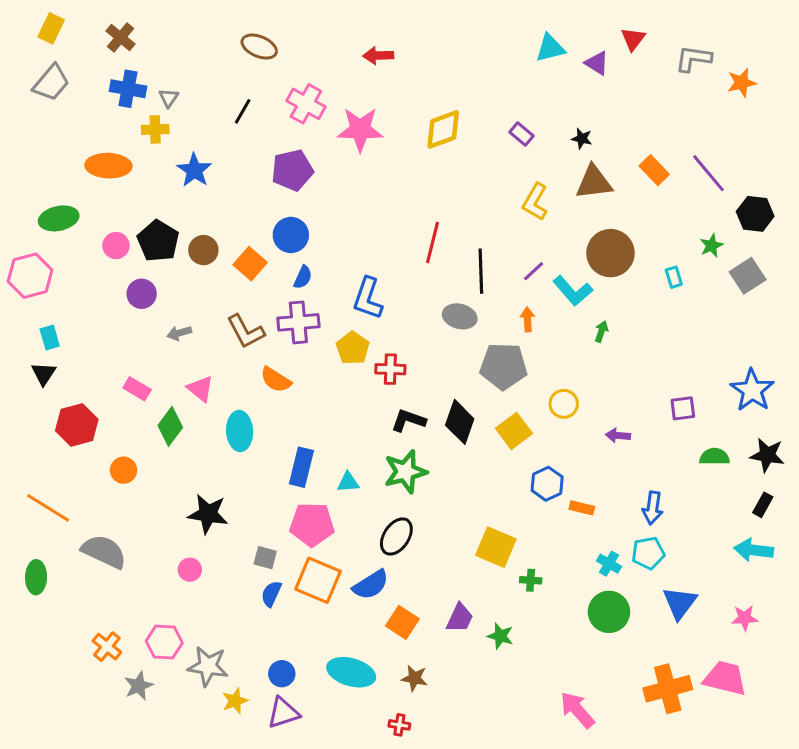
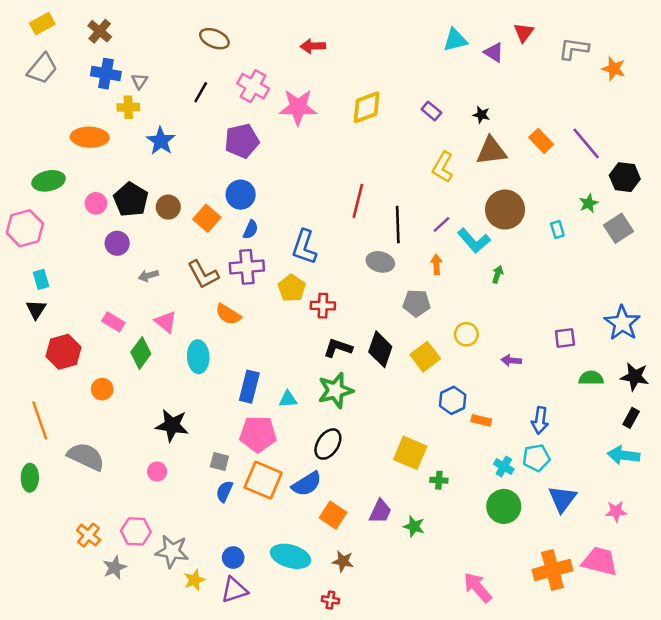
yellow rectangle: (51, 28) -> (42, 24), turned 35
orange star: (742, 83) -> (614, 69), turned 30
gray pentagon: (503, 366) -> (416, 303), size x0.7
orange line: (48, 508) -> (40, 420), turned 39

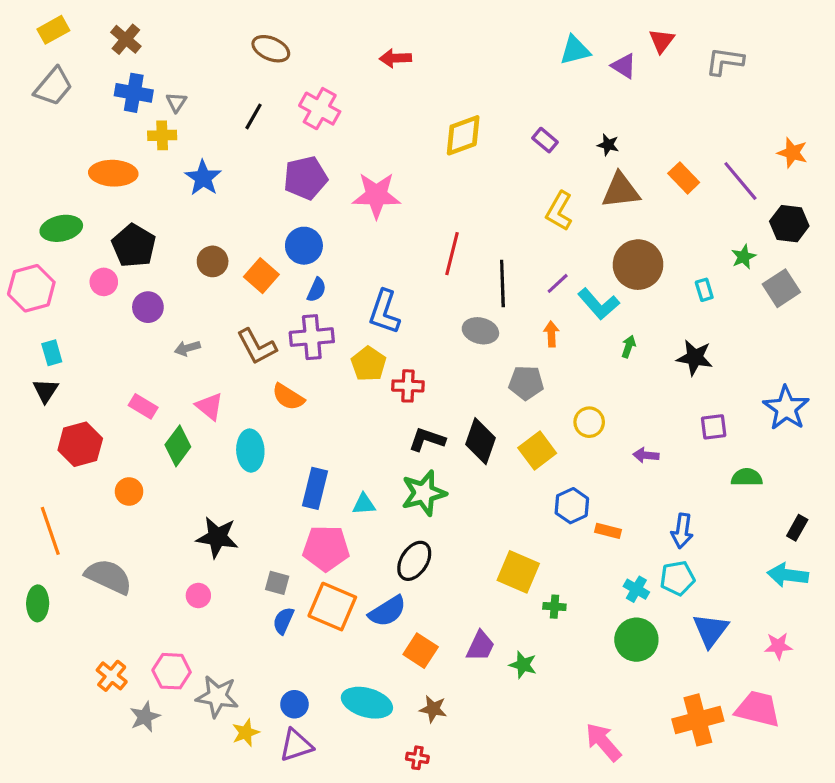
orange star: (614, 69) -> (792, 153), moved
pink star: (298, 107) -> (376, 195), moved
black pentagon: (131, 200) -> (134, 246), moved
pink circle: (96, 203) -> (104, 282), moved
black star: (635, 377) -> (695, 358), moved

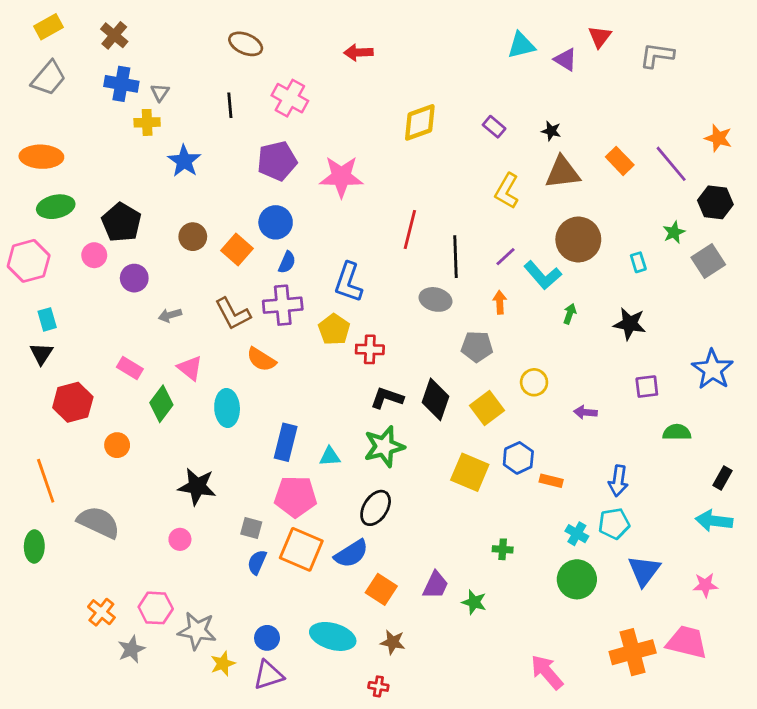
black line: (254, 116) -> (230, 105), turned -35
orange ellipse: (113, 173) -> (41, 157), moved
yellow square: (518, 572) -> (470, 472), moved

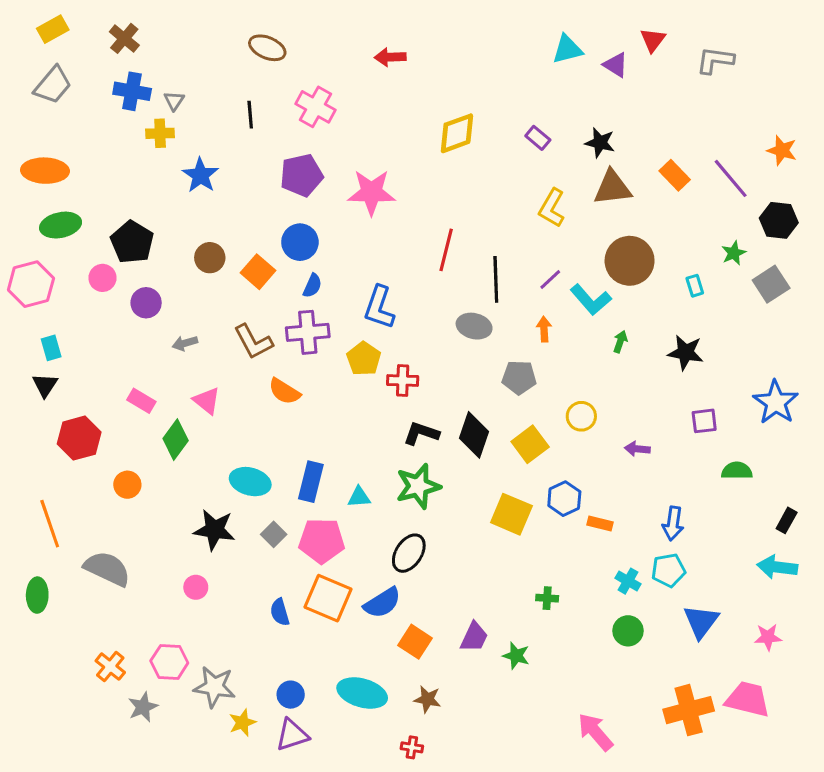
black star: (551, 131) -> (600, 143), size x1.4
cyan ellipse: (227, 408) -> (250, 482), moved, turned -72
gray square: (251, 528) -> (274, 534), moved, turned 30
blue semicircle: (257, 562) -> (280, 612), turned -40
green circle: (577, 579) -> (628, 631), size x0.7

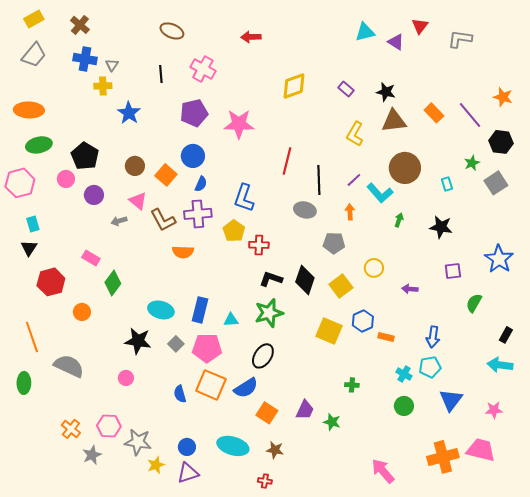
orange semicircle: (284, 391) -> (183, 252), turned -30
pink triangle: (207, 401) -> (138, 201), moved
green semicircle: (737, 471) -> (474, 303), turned -60

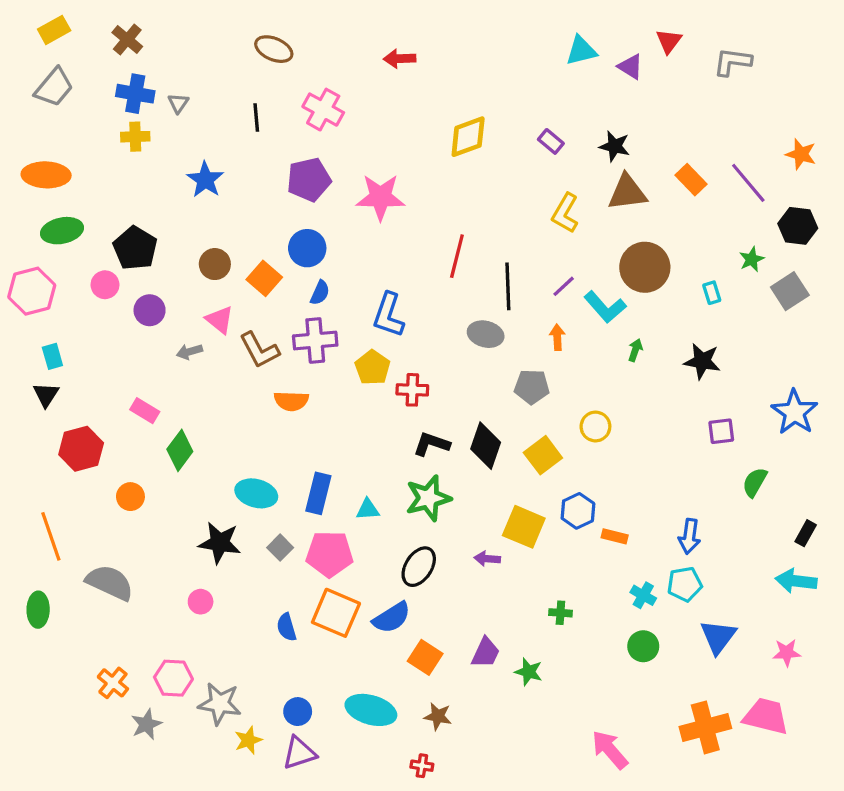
yellow cross: (103, 86) -> (135, 137), moved
purple arrow: (410, 289) -> (487, 559), moved

